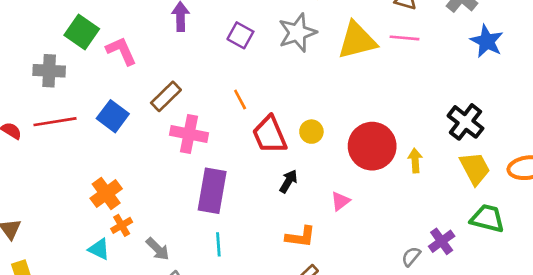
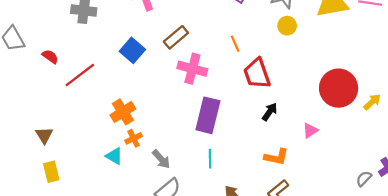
red line: (55, 122) -> (80, 75), moved, turned -32
yellow circle: (311, 132) -> (287, 26), moved
yellow arrow: (415, 160) -> (372, 102), turned 48

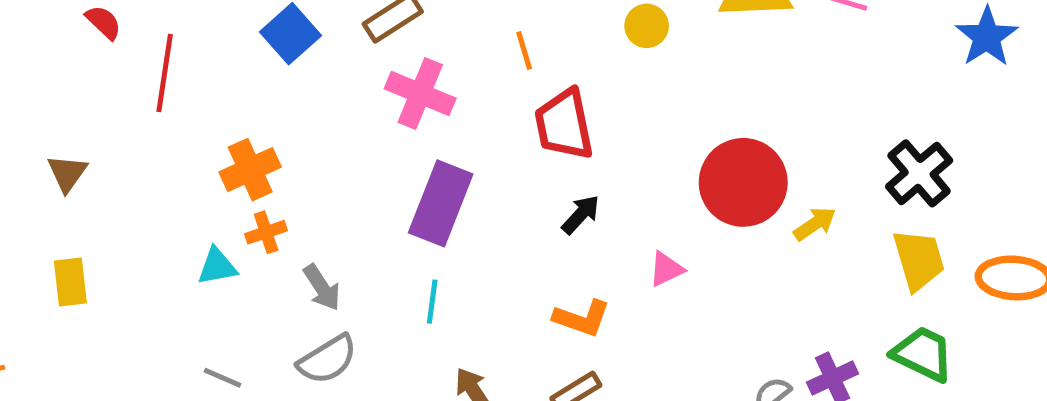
red line: (80, 75) -> (165, 73), turned -52
brown triangle: (44, 135) -> (67, 173), moved
cyan triangle: (114, 156) -> (217, 266), turned -48

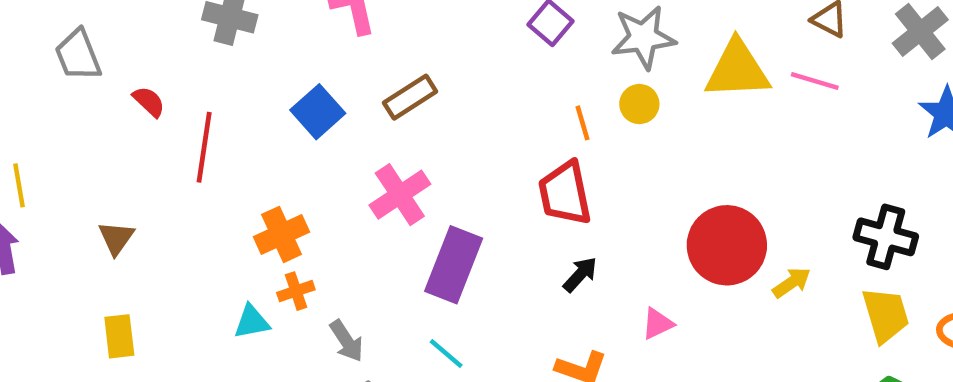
orange line: (524, 50) -> (582, 123), moved
pink cross: (420, 94) -> (400, 195), moved, turned 34
black cross: (919, 173) -> (886, 237), turned -34
cyan line: (432, 302) -> (446, 353), turned -57

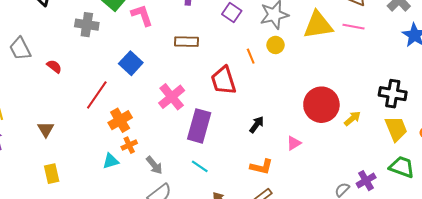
brown rectangle: (410, 97) -> (186, 42), moved, turned 40
red line: (204, 147) -> (97, 95), moved, turned 32
red trapezoid: (565, 193) -> (223, 81), moved

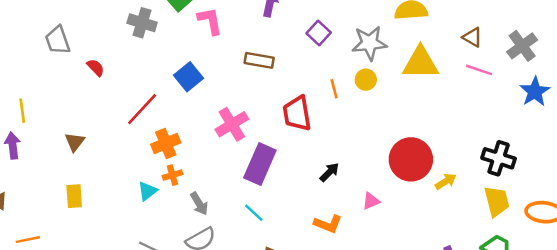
pink line: (354, 27) -> (479, 70), moved
cyan triangle: (111, 161) -> (147, 191), turned -30

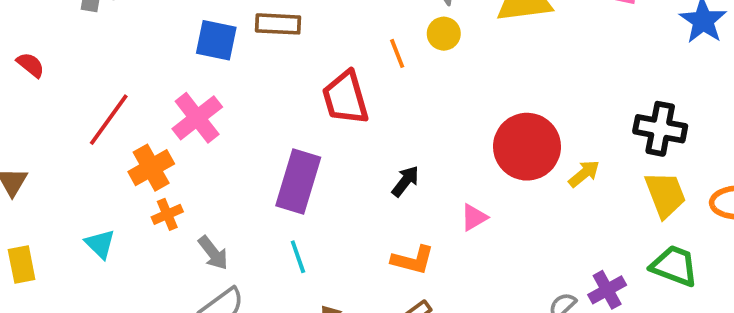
blue square: (188, 77) -> (216, 40), moved, turned -32
pink cross: (232, 124) -> (197, 118), moved
cyan triangle: (147, 191) -> (100, 244), moved, turned -30
cyan line: (254, 213) -> (298, 257), turned 35

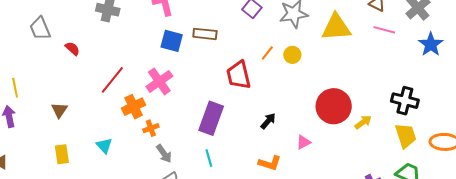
yellow circle: (444, 34) -> (292, 55), moved
orange line: (397, 53) -> (267, 53), turned 56
orange cross: (167, 214) -> (151, 128), moved

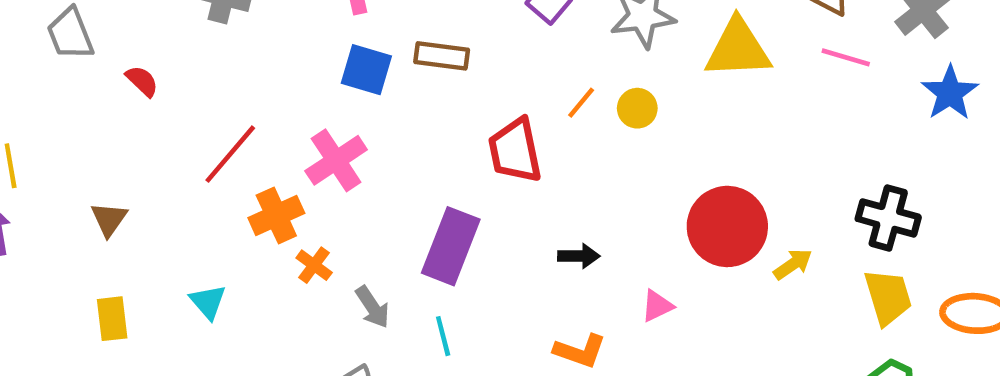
black arrow: (268, 121) -> (579, 256), turned 48
orange cross: (151, 128) -> (314, 265), turned -35
gray arrow: (164, 154) -> (373, 307), moved

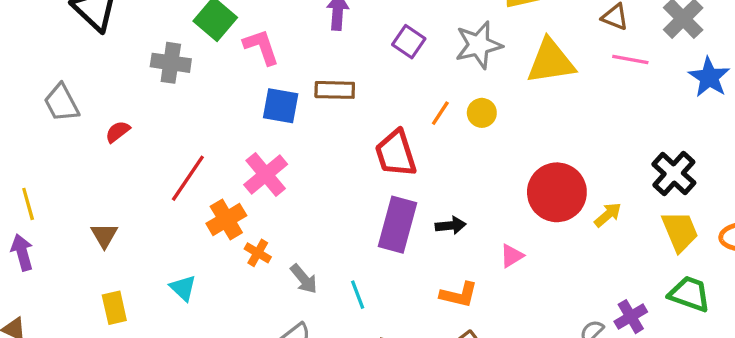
red semicircle: (142, 81) -> (118, 132), turned -75
black cross: (888, 218) -> (674, 174), turned 33
purple rectangle: (451, 246) -> (397, 225), moved

